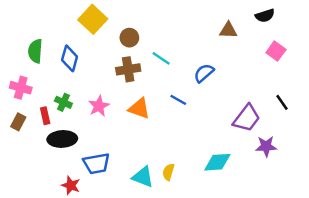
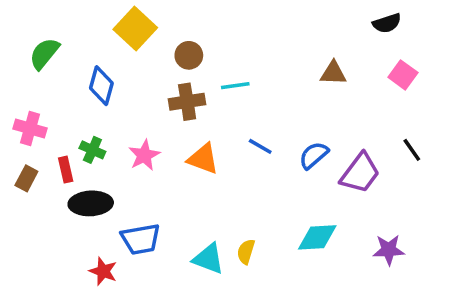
brown triangle: (228, 30) -> (333, 73), moved
green semicircle: (35, 51) -> (44, 54), moved, turned 35
cyan line: (161, 58) -> (235, 86), turned -42
blue semicircle: (204, 73) -> (314, 155), moved
purple star: (266, 146) -> (389, 250), moved

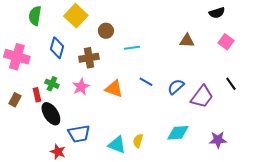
green semicircle: (44, 54) -> (35, 16), moved, turned -30
brown cross: (187, 102) -> (89, 58), moved
pink cross: (30, 128) -> (17, 57), moved, size x1.4
black ellipse: (91, 203) -> (51, 114), turned 60

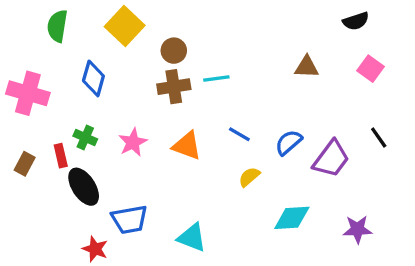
brown cross: (89, 58) -> (174, 87), moved
yellow semicircle: (138, 141) -> (249, 177), moved, turned 32

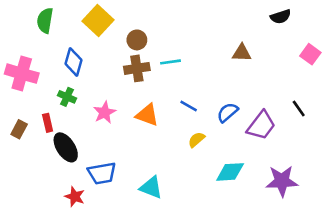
pink square: (371, 69) -> (310, 54), moved
green cross: (85, 137) -> (67, 97), moved
purple star: (357, 229) -> (282, 181), size x1.4

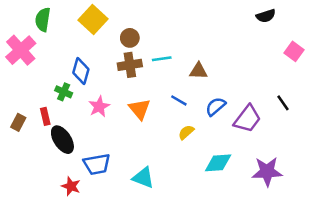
brown triangle: (242, 53) -> (198, 71), moved
blue diamond: (73, 62) -> (81, 71), moved
pink cross: (22, 74) -> (21, 50), moved, turned 32
orange triangle: (147, 115) -> (140, 109), turned 30

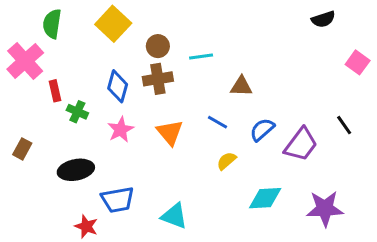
cyan line: (162, 59) -> (201, 57), moved
blue diamond: (81, 71) -> (118, 86), moved
red rectangle: (45, 116) -> (55, 91), moved
black ellipse: (62, 140) -> (76, 170), turned -68

